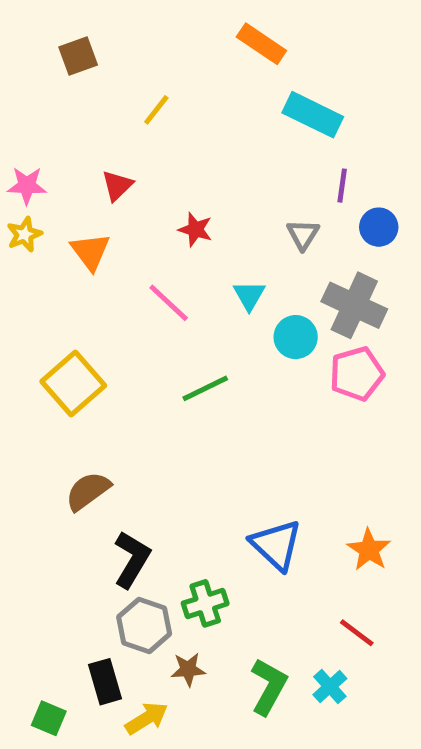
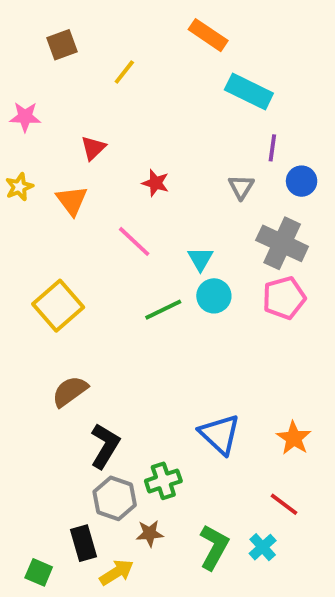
yellow line: (156, 110) -> (124, 72), moved
pink star: (27, 186) -> (25, 117), moved
cyan triangle: (249, 296) -> (200, 259), moved
cyan circle: (296, 337) -> (214, 296), moved

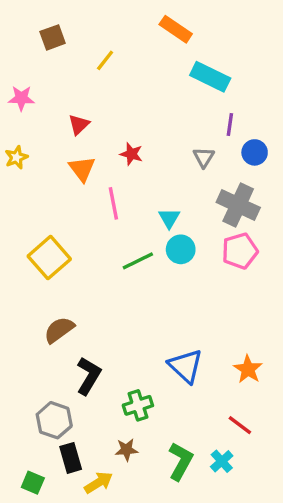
orange triangle: (72, 201) -> (82, 169), moved
pink line: (134, 241) -> (113, 203), turned 36
gray hexagon: (115, 498) -> (54, 420), moved

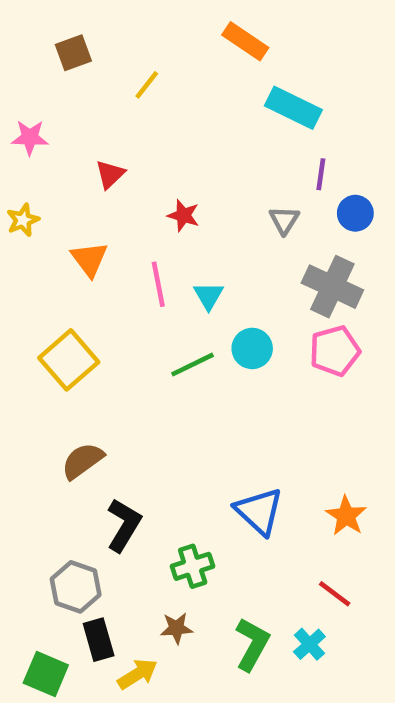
orange triangle: (82, 169) -> (89, 259), moved
cyan triangle: (169, 218) -> (209, 296), moved
green square: (33, 483) -> (46, 674), size x1.4

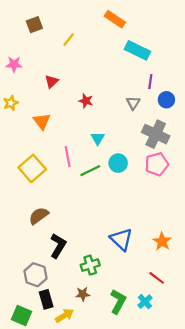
pink line: (158, 284) -> (68, 157), moved

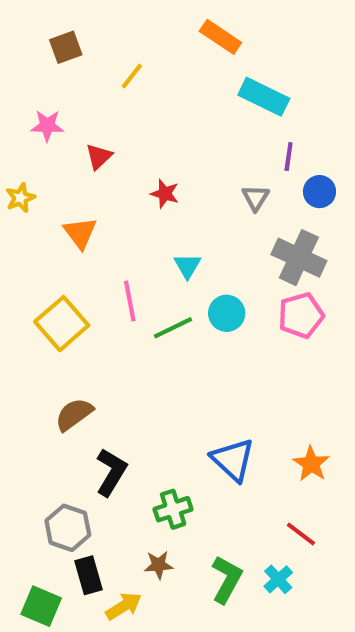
pink star: (14, 64) -> (47, 126), moved

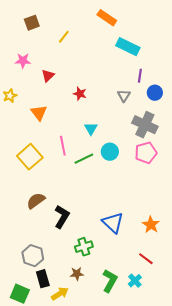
black L-shape: (111, 472) -> (62, 217), moved

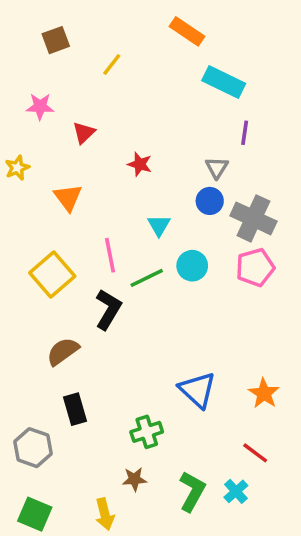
blue circle: (155, 93) -> (210, 201), moved
black L-shape: (62, 217) -> (108, 309), moved
gray hexagon: (33, 256) -> (33, 448), moved
black rectangle: (43, 279) -> (75, 409), moved
yellow arrow: (60, 294) -> (105, 514), turned 108

